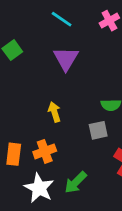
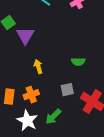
purple triangle: (66, 59) -> (25, 36), moved
gray square: (98, 130) -> (67, 90), moved

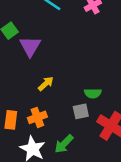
green semicircle: (78, 62) -> (93, 93), moved
yellow arrow: (38, 67) -> (46, 84), turned 64

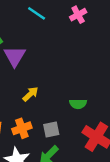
gray square: (81, 111) -> (51, 129), moved

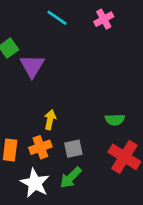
yellow arrow: (30, 94) -> (50, 120), moved, turned -35
green semicircle: (78, 104) -> (115, 120), moved

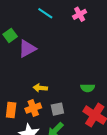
purple triangle: (32, 66) -> (27, 49), turned 30
yellow arrow: (50, 120) -> (40, 88), turned -96

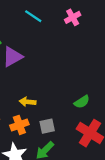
green semicircle: (88, 88) -> (82, 102), turned -32

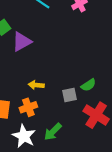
gray square: (47, 126) -> (69, 95), moved

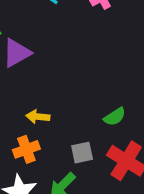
gray square: (69, 95) -> (82, 153), moved

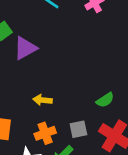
orange cross: (26, 149) -> (45, 133), moved

